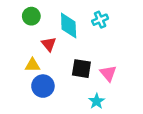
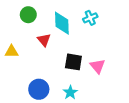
yellow triangle: (32, 65) -> (11, 51), moved
blue circle: (43, 86) -> (39, 89), moved
cyan star: (97, 101) -> (70, 92), moved

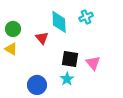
green circle: (28, 15) -> (13, 29), moved
yellow triangle: (11, 51) -> (11, 49), turned 32
cyan star: (70, 92) -> (67, 79), moved

